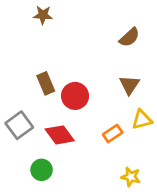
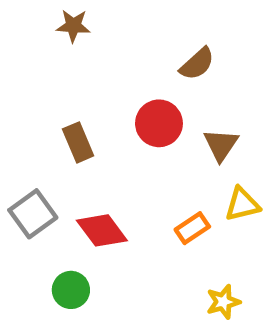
brown semicircle: (129, 37) -> (197, 64), moved
red circle: (75, 96) -> (159, 123), moved
yellow star: (131, 177) -> (223, 302), turned -30

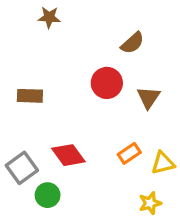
brown rectangle: (78, 142) -> (30, 96), moved, turned -65
yellow triangle: (242, 204) -> (163, 163), moved
gray square: (33, 214) -> (22, 168), moved

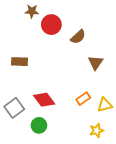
brown semicircle: (132, 43) -> (78, 37), moved
red circle: (107, 83) -> (51, 25), moved
green circle: (48, 195) -> (39, 125), moved

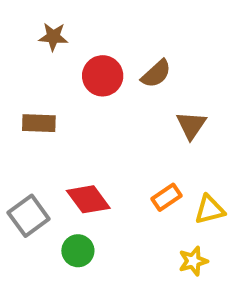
brown star: (32, 11) -> (53, 37), moved
red circle: (51, 25) -> (103, 76), moved

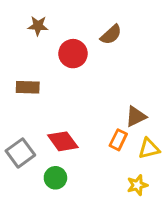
brown semicircle: (156, 74) -> (111, 35), moved
brown triangle: (191, 125) -> (136, 116), moved, turned 30
orange rectangle: (166, 197) -> (118, 140), turned -30

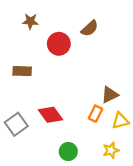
green circle: (55, 178) -> (68, 151), moved

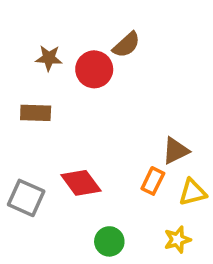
brown star: (30, 21) -> (49, 58), moved
brown semicircle: (90, 28) -> (126, 45), moved
gray square: (16, 124) -> (26, 198), turned -30

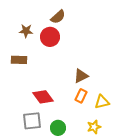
brown semicircle: (126, 45) -> (58, 17), moved
brown triangle: (176, 151) -> (81, 76), moved
gray square: (26, 198) -> (32, 121), moved, turned -30

